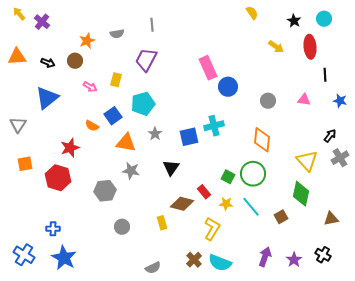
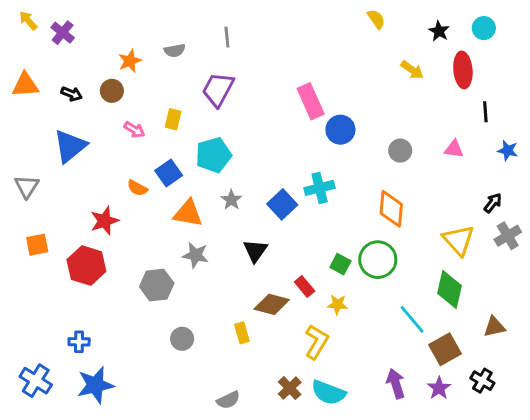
blue square: (189, 137) -> (282, 204), turned -30
cyan line: (251, 207) -> (412, 319), moved
brown square: (281, 217) -> (445, 349), moved, size x1.5
purple arrow: (265, 257) -> (396, 384), turned -36
blue star: (64, 258) -> (95, 385), turned 30

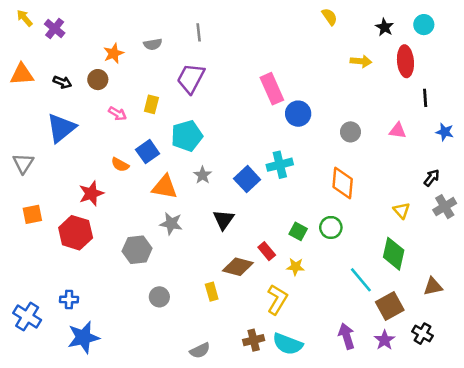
yellow arrow: (412, 70) -> (361, 61), turned -30
yellow triangle: (458, 240) -> (402, 210), size x0.6
green circle: (378, 260) -> (331, 227), size x0.7
blue cross: (36, 381) -> (27, 317), moved
brown cross: (290, 388) -> (254, 340), turned 30

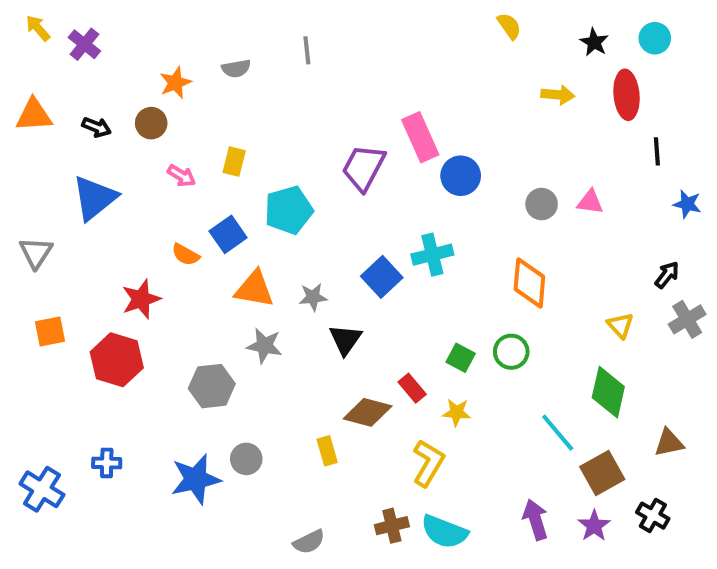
purple trapezoid: (191, 78) -> (364, 168), moved
pink triangle: (398, 131) -> (590, 202), moved
gray star: (203, 175) -> (313, 297), moved, turned 30
blue star: (83, 337) -> (196, 479), moved

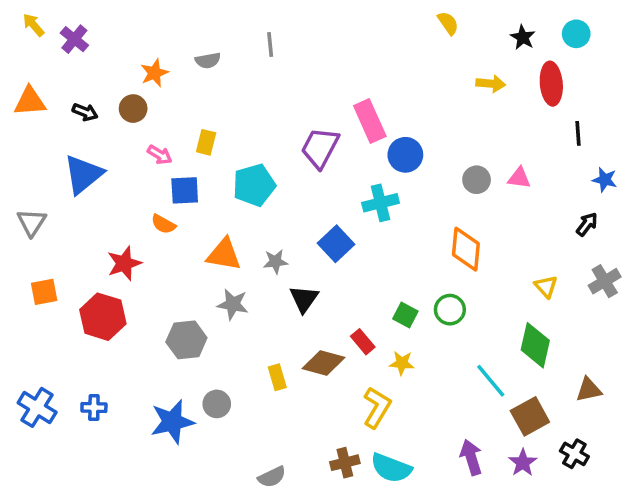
blue square: (228, 234) -> (185, 190), moved, turned 32
cyan cross: (432, 255) -> (380, 203), moved
black arrow: (667, 275) -> (587, 224), moved
yellow rectangle: (327, 451) -> (277, 377), moved
blue cross: (42, 489) -> (37, 407), moved

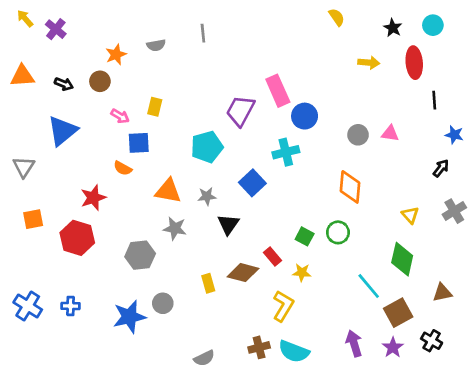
cyan pentagon: (254, 185) -> (207, 147), moved

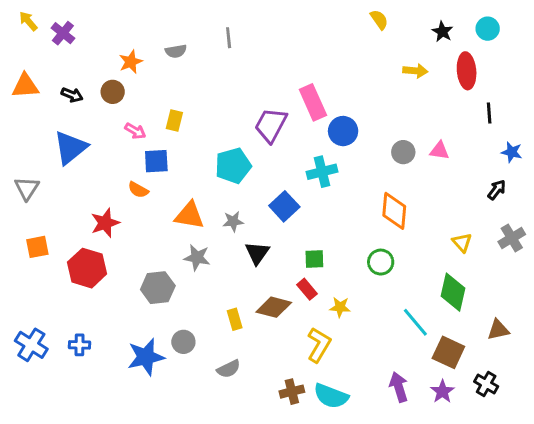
green square: (305, 236) -> (314, 259), moved, turned -30
brown square: (398, 313) -> (448, 352), turned -36
gray semicircle: (204, 358) -> (229, 369), moved

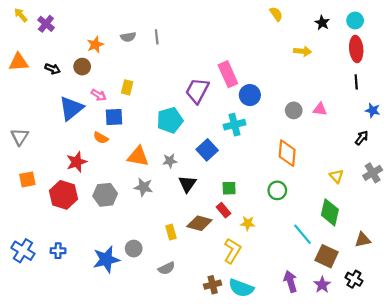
gray line: (229, 38) -> (157, 37), moved
red ellipse: (467, 71) -> (356, 49), moved
blue triangle: (70, 148) -> (71, 108), moved
gray hexagon: (158, 288) -> (105, 195), moved

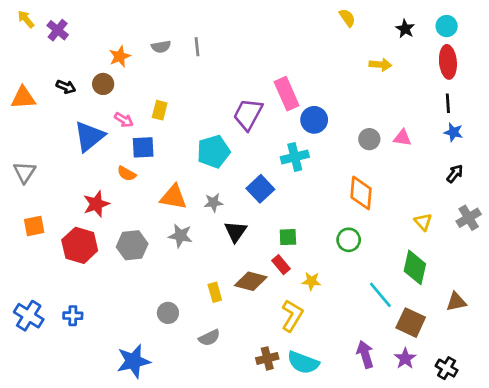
orange triangle: (19, 62) -> (23, 98), moved
blue star: (373, 110) -> (453, 132), moved
blue star: (106, 259) -> (133, 361), moved
black cross: (354, 279) -> (447, 368), moved

